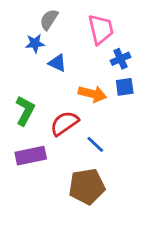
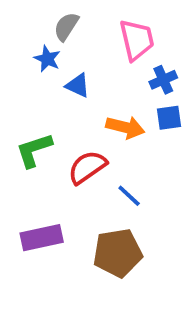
blue star: (35, 43) -> (47, 59), turned 30
green L-shape: (25, 111) -> (34, 150), turned -136
purple rectangle: (31, 156) -> (42, 238), moved

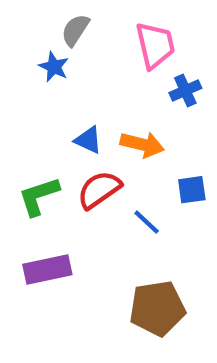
blue triangle: (78, 85) -> (88, 140), moved
blue square: (169, 118) -> (192, 190), moved
green L-shape: (34, 150) -> (39, 196), moved
brown pentagon: (118, 253) -> (157, 308), moved

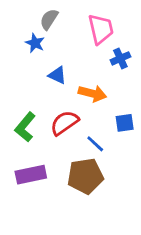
blue triangle: (88, 140) -> (57, 75), moved
green L-shape: (39, 196) -> (25, 127), turned -32
brown pentagon: (157, 308) -> (85, 176), moved

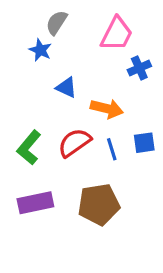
pink trapezoid: (101, 29) -> (117, 34), turned 40
blue line: (95, 144) -> (112, 149), moved, turned 30

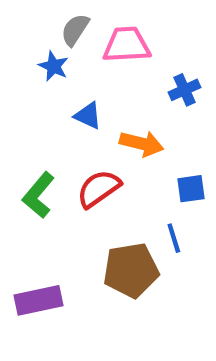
pink trapezoid: (117, 34) -> (127, 45), moved, turned -120
blue line: (112, 149) -> (174, 238), moved
purple rectangle: (35, 203) -> (39, 300), moved

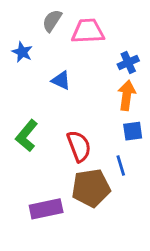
blue star: (54, 66) -> (22, 52), moved
orange arrow: (142, 144) -> (127, 95), moved, turned -96
red semicircle: (99, 189) -> (79, 146), moved, turned 104
purple rectangle: (39, 300) -> (46, 209), moved

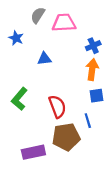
blue triangle: (61, 80) -> (44, 59), turned -32

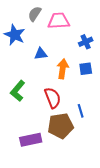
blue star: (16, 38) -> (15, 35), size x1.5
orange arrow: (92, 70) -> (63, 69), moved
blue square: (96, 96) -> (86, 69), moved

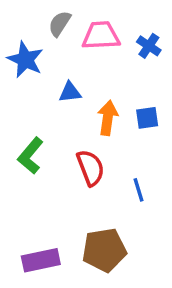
blue cross: (86, 42) -> (149, 46), moved, turned -32
brown pentagon: (61, 126) -> (104, 250), moved
purple rectangle: (31, 140) -> (41, 260), moved

